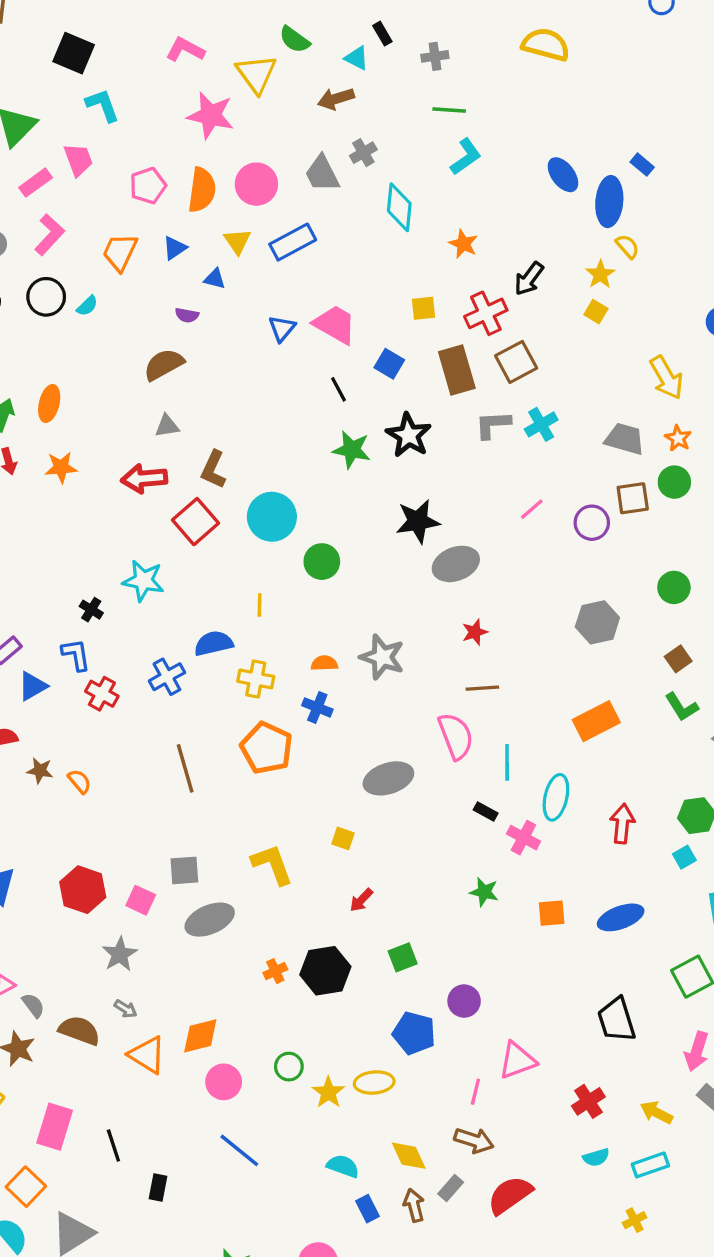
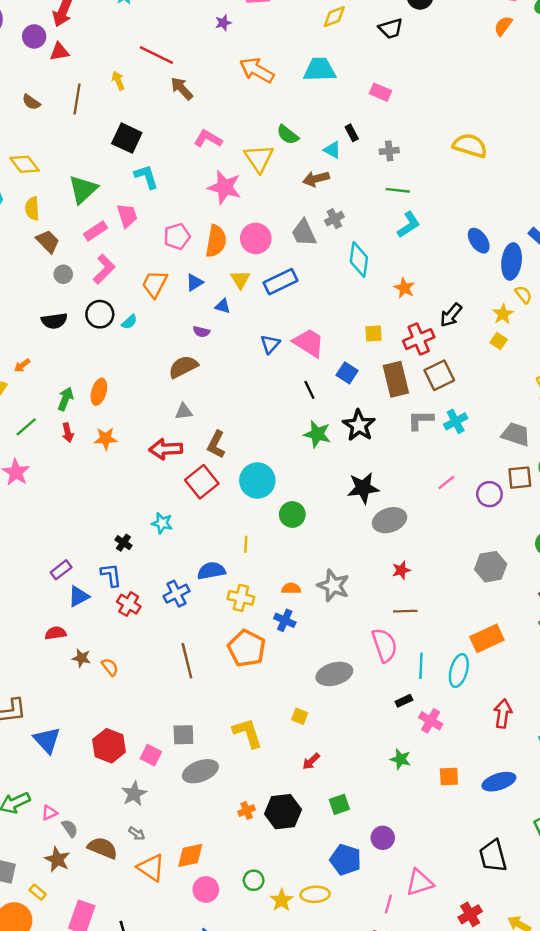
cyan star: (143, 581) -> (162, 523), size x0.7
cyan ellipse: (556, 797) -> (459, 671), moved
black rectangle: (486, 812) -> (404, 701), turned -56

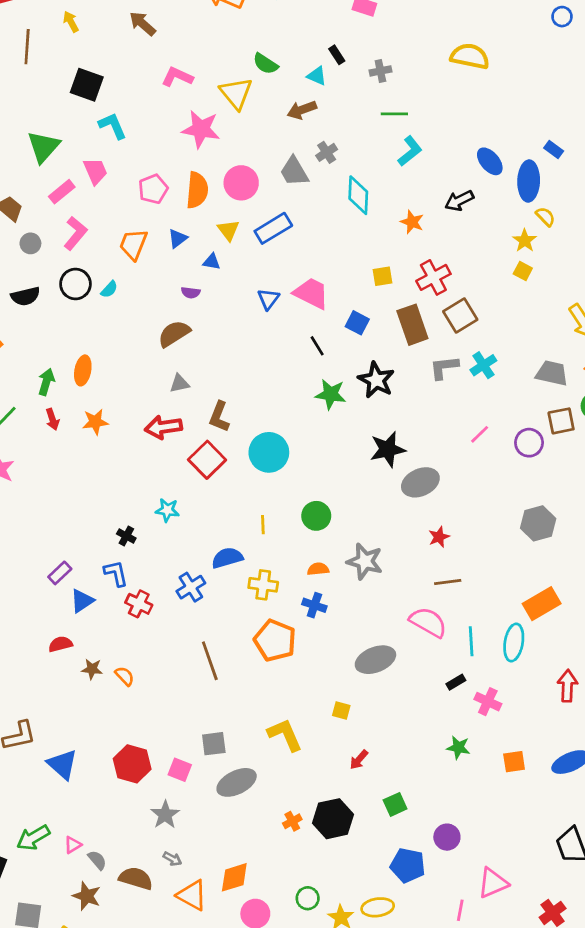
black arrow: (451, 315) -> (459, 201), moved, turned 30
green circle: (292, 514) -> (316, 516), moved
pink semicircle: (384, 645) -> (428, 622), turned -36

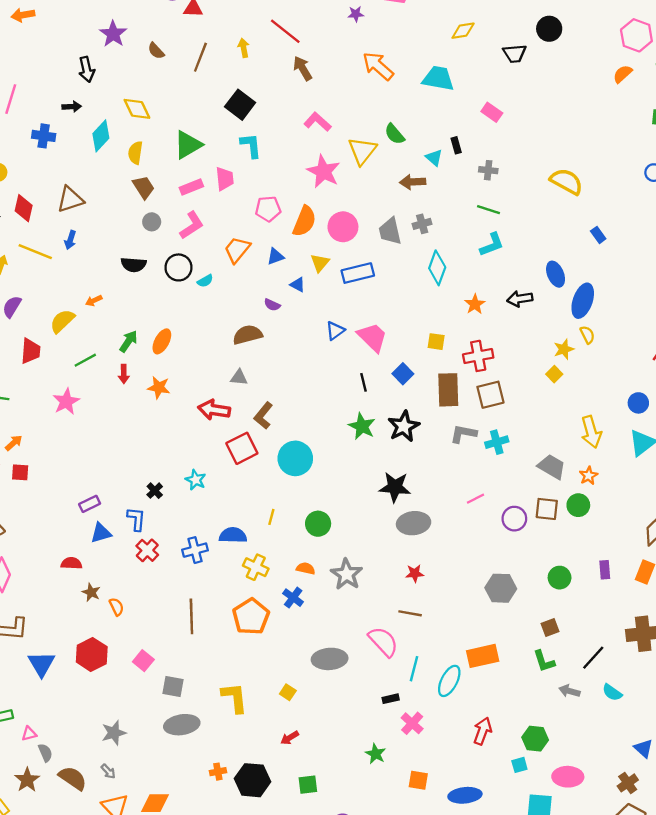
blue rectangle: (554, 149) -> (598, 235), moved
red hexagon: (132, 764) -> (92, 654), moved
pink square: (180, 770) -> (143, 661), moved

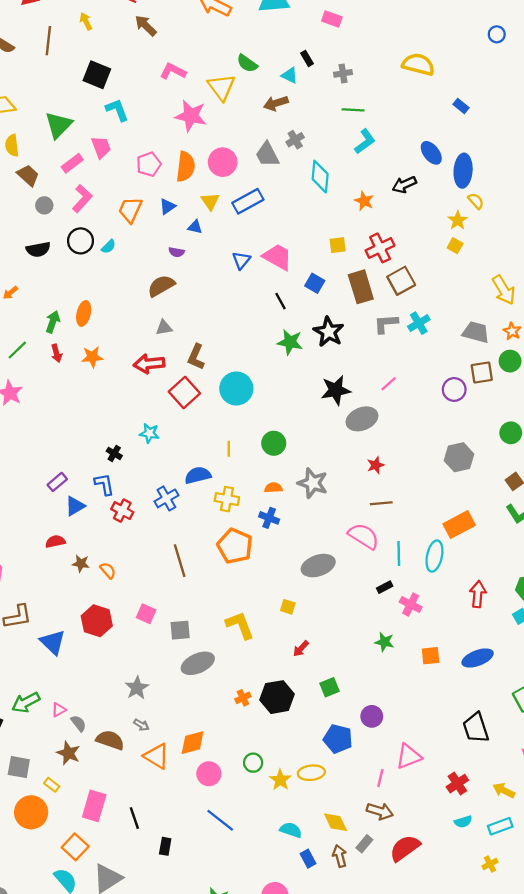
pink line: (475, 499) -> (389, 384), moved

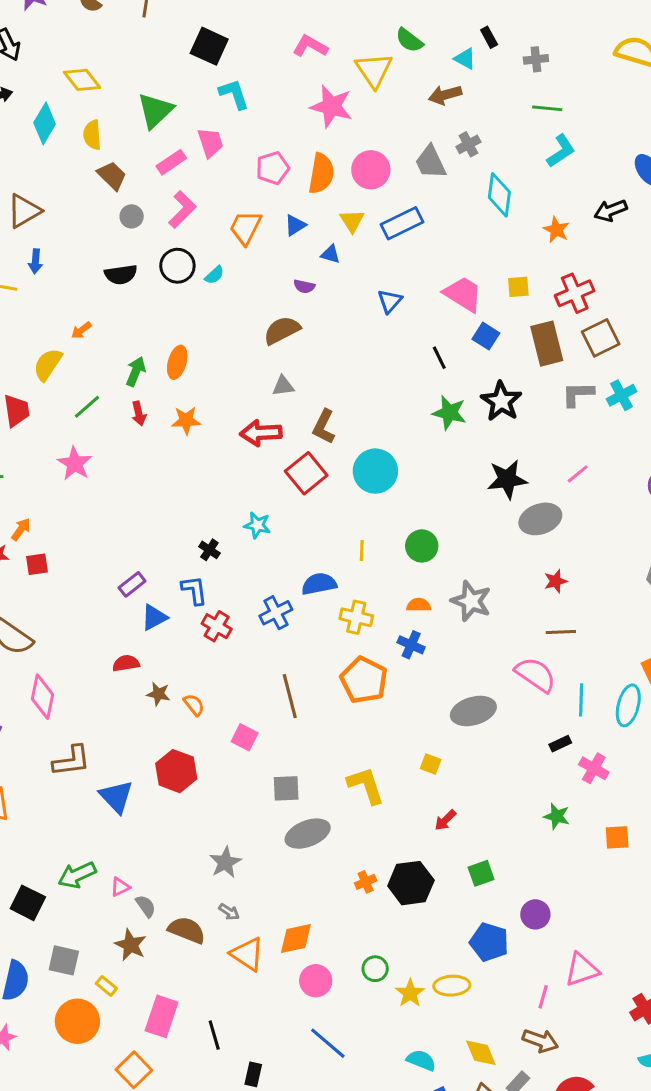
pink trapezoid: (277, 257) -> (463, 294), moved
pink square: (146, 614) -> (245, 737), moved

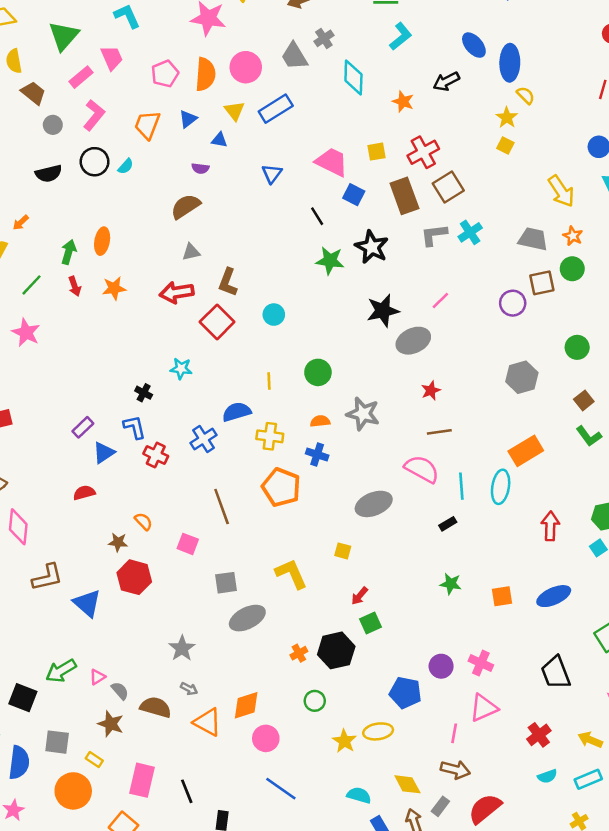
cyan circle: (375, 471) -> (274, 315), size x0.6
brown star: (158, 694) -> (118, 542), moved
pink cross: (594, 768) -> (481, 663), moved
green square: (481, 873) -> (371, 623), moved
green circle: (375, 969) -> (315, 701), moved

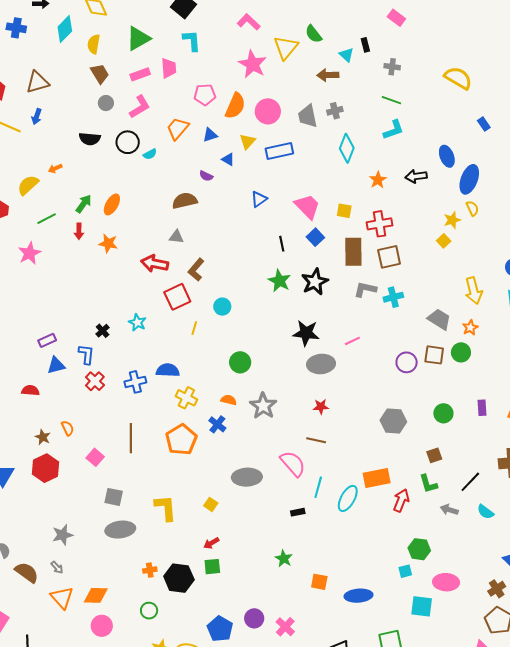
yellow line: (269, 381) -> (194, 328), moved
red arrow: (550, 526) -> (401, 500), moved

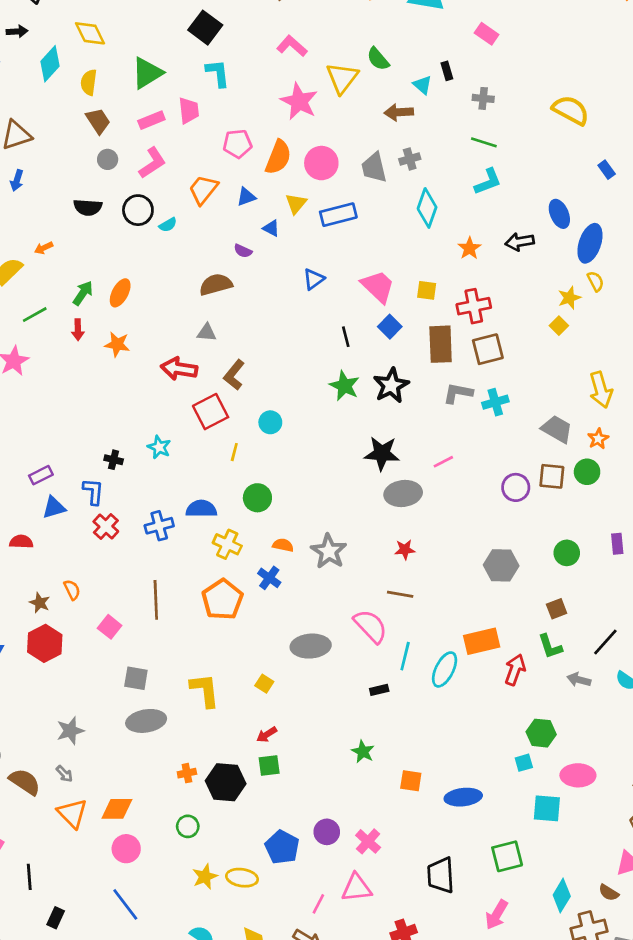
black cross: (103, 331) -> (114, 460), turned -32
green circle: (240, 362) -> (257, 498), moved

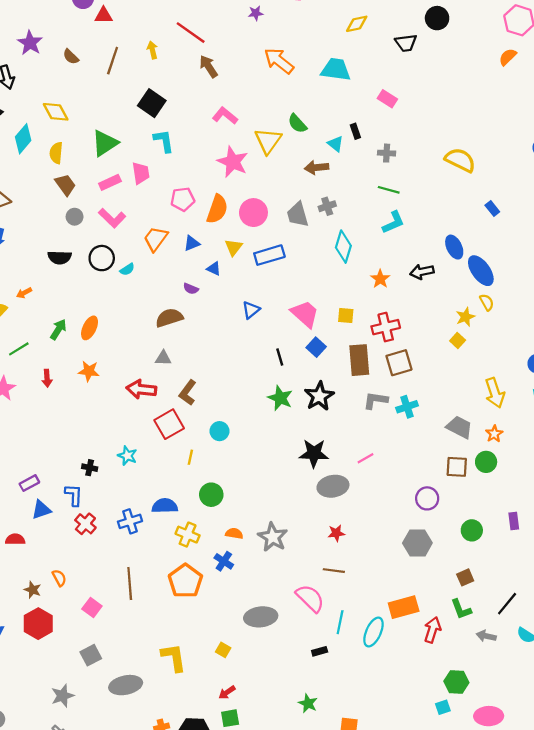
pink L-shape: (152, 163) -> (112, 218), turned 80
blue ellipse: (590, 243) -> (481, 271), turned -52
red arrow: (78, 330) -> (47, 378), moved
purple circle: (516, 487) -> (427, 498), moved
gray square: (136, 678) -> (91, 655), moved, turned -35

